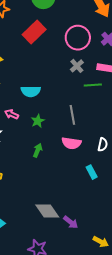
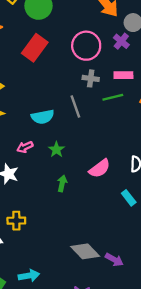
gray cross: (77, 66) -> (91, 78), turned -32
pink arrow: (11, 114) -> (25, 147), turned -40
gray line: (72, 115) -> (75, 106), moved
pink semicircle: (71, 143) -> (100, 168), turned -36

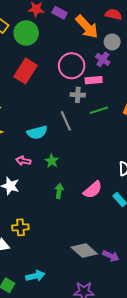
pink rectangle: (123, 75) -> (94, 80), moved
pink arrow: (25, 147) -> (23, 161), turned 40
pink semicircle: (100, 168) -> (93, 190), moved

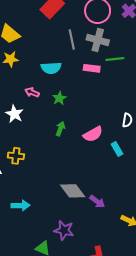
pink rectangle: (94, 80) -> (92, 68), moved
gray cross: (78, 95) -> (98, 40), size x1.5
gray line: (66, 121) -> (72, 39), moved

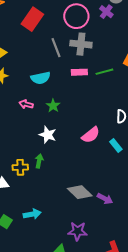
green line: (115, 59) -> (104, 72), moved
white star: (14, 114) -> (48, 135), moved
green arrow: (60, 129) -> (39, 161), moved

